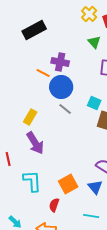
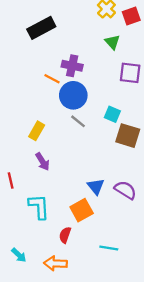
purple arrow: (35, 143) -> (43, 162), size x0.7
blue triangle: (95, 187) -> (96, 186), moved

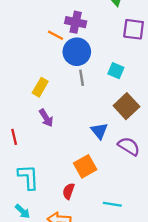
gray line: (78, 121) -> (82, 78), turned 42
brown square: (128, 136) -> (126, 106), moved, turned 30
blue triangle: (96, 186) -> (99, 131), moved
cyan L-shape: (39, 207) -> (28, 177), moved

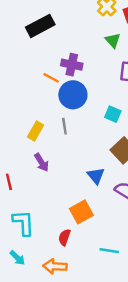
gray line: (82, 78) -> (64, 126), moved

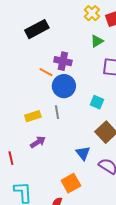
green triangle: (113, 40) -> (97, 41), turned 40
yellow rectangle: (35, 131) -> (33, 116), turned 42
purple arrow: (42, 162) -> (38, 142), turned -91

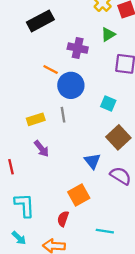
purple cross: (63, 61) -> (78, 48), moved
purple arrow: (38, 142) -> (41, 149), turned 84

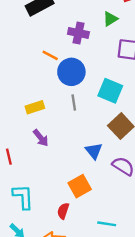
cyan square: (108, 103) -> (110, 91), size x1.5
gray line: (63, 115) -> (74, 103), moved

